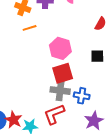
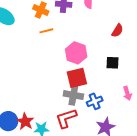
blue cross: (82, 96) -> (95, 101), turned -35

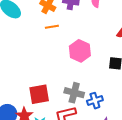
red square: (77, 78) -> (39, 94), moved

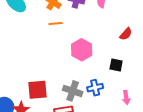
blue cross: (95, 101) -> (95, 88), moved

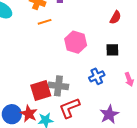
gray cross: (73, 91) -> (58, 86), moved

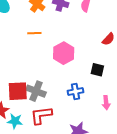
orange line: (45, 22) -> (34, 33), moved

